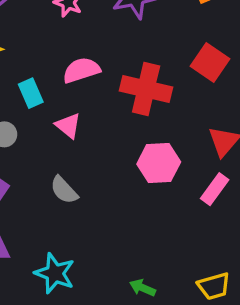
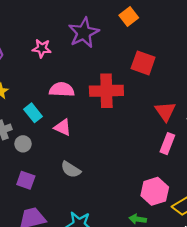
pink semicircle: (81, 70) -> (62, 90), turned 35
pink hexagon: (159, 163) -> (155, 191), moved

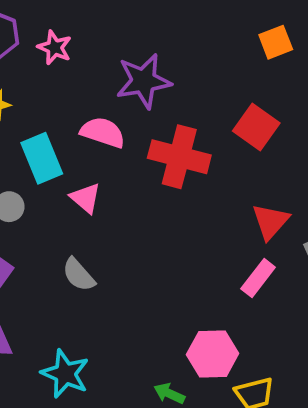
orange square: (129, 16) -> (276, 42), moved
purple star: (84, 33) -> (144, 81), moved
pink star: (42, 48) -> (55, 48), moved
cyan rectangle: (33, 113) -> (42, 158), size x1.4

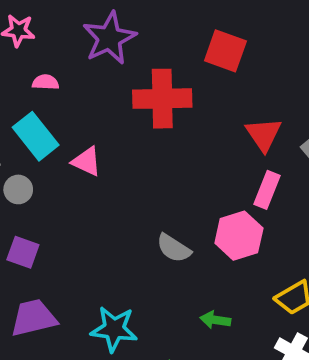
pink semicircle: (103, 132) -> (46, 82), moved, size x0.6
gray semicircle: (79, 275) -> (174, 248), moved
pink hexagon: (213, 354) -> (239, 236), moved

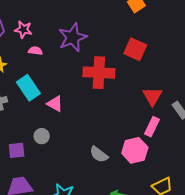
pink semicircle: (46, 82) -> (35, 51), moved
gray circle: (18, 189) -> (42, 136), moved
purple square: (23, 252) -> (17, 150), turned -30

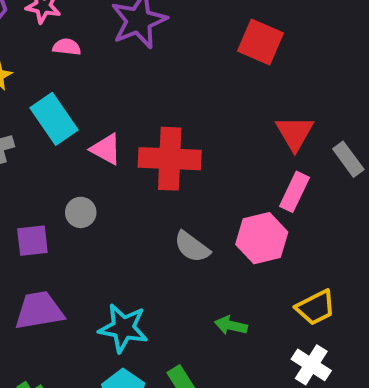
red cross: (99, 73) -> (170, 159), moved

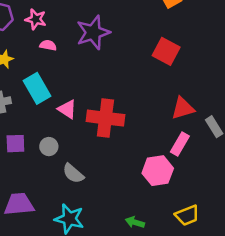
red triangle: (295, 133) -> (183, 108), turned 40
purple square: (32, 241) -> (15, 144), moved
gray semicircle: (192, 247) -> (73, 173), moved

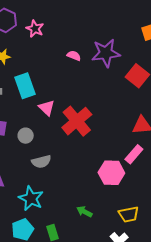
purple star: (93, 32) -> (106, 53), moved
pink semicircle: (48, 45) -> (74, 56), moved
red cross: (105, 118) -> (77, 121), turned 32
gray semicircle: (73, 173) -> (41, 162), turned -66

